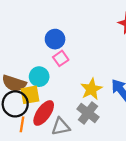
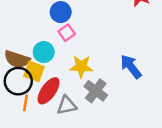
yellow star: (91, 89) -> (81, 67), moved, turned 30
yellow square: (30, 95) -> (34, 71), turned 30

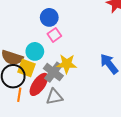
gray cross: (96, 91) -> (53, 72), moved

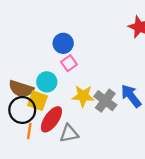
gray cross: (53, 72) -> (105, 101), moved

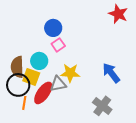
brown semicircle: (21, 89) -> (17, 67), turned 70
gray cross: (105, 101) -> (102, 106), moved
gray triangle: (69, 133) -> (58, 84), moved

